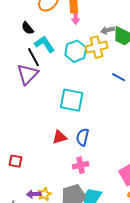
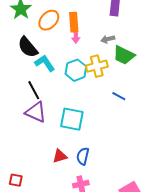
black semicircle: (28, 28) -> (28, 47), size x1.6
gray arrow: (108, 30) -> (108, 39), moved
black line: (34, 57) -> (34, 90), moved
purple triangle: (28, 74) -> (36, 112), moved, turned -50

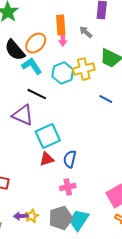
orange ellipse: (49, 20) -> (36, 43), moved
gray arrow: (108, 39) -> (86, 32), moved, turned 56
black line: (34, 90) -> (37, 94), moved, turned -36
cyan square: (72, 119) -> (48, 136), moved, turned -35

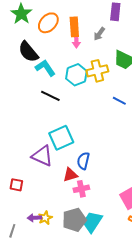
gray arrow: (86, 32) -> (99, 34), turned -96
orange ellipse: (36, 43) -> (48, 23), moved
purple triangle: (23, 115) -> (42, 156), moved
red triangle: (47, 159) -> (70, 175), moved

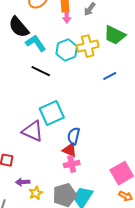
blue line: (119, 101) -> (110, 76), turned -56
red triangle: (70, 175) -> (70, 150), moved, turned 42
purple arrow: (34, 218) -> (23, 182), moved

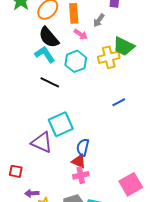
pink arrow: (67, 16) -> (81, 34), moved, turned -56
black semicircle: (19, 27) -> (49, 37), moved
yellow cross: (88, 46) -> (109, 57), moved
blue line: (110, 76) -> (119, 102), moved

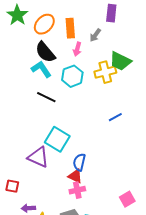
pink arrow: (81, 34) -> (77, 49), turned 72
cyan square: (61, 124) -> (57, 139), turned -35
pink square: (131, 184) -> (127, 199), size x0.7

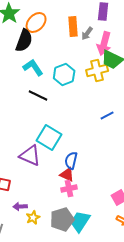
orange rectangle: (70, 28) -> (73, 26), moved
pink arrow: (77, 49) -> (104, 44), moved, size x1.6
black semicircle: (45, 52) -> (24, 40), moved, turned -120

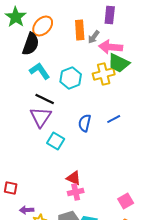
pink arrow: (104, 44) -> (111, 47), turned 80
cyan square: (49, 138) -> (56, 141), size x0.7
purple triangle: (30, 156) -> (41, 117), moved, turned 40
blue semicircle: (71, 160) -> (85, 123), moved

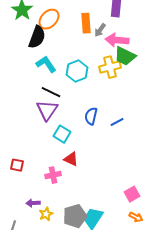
blue line: (114, 119) -> (117, 122), moved
red triangle: (74, 178) -> (71, 159), moved
red square: (11, 188) -> (17, 165), moved
pink cross: (76, 192) -> (53, 175), moved

